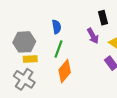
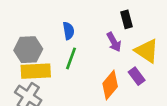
yellow rectangle: (30, 59) -> (36, 71), size x1.6
orange diamond: (65, 71) -> (110, 85), moved

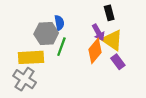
gray hexagon: (28, 50) -> (46, 34), moved
yellow triangle: (147, 51) -> (112, 40), moved
orange diamond: (110, 85) -> (95, 51), moved

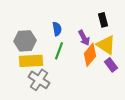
purple arrow: (98, 32) -> (84, 38), moved
gray hexagon: (46, 34) -> (25, 41), moved
gray cross: (25, 79) -> (39, 80), moved

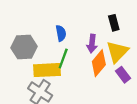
purple arrow: (84, 38) -> (92, 44), turned 35
yellow triangle: (106, 45) -> (117, 52), turned 40
yellow rectangle: (31, 61) -> (47, 70), moved

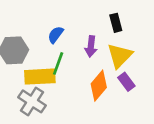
blue semicircle: (61, 33) -> (56, 35), turned -133
orange diamond: (99, 63) -> (99, 86), moved

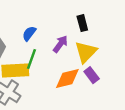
purple arrow: (91, 46) -> (60, 44), turned -150
orange diamond: (99, 86) -> (67, 79), turned 36

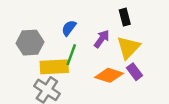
orange diamond: (67, 79) -> (109, 75), turned 32

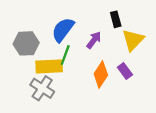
blue semicircle: (69, 28) -> (63, 30), size x1.6
yellow triangle: (128, 47) -> (133, 40), moved
orange diamond: (109, 75) -> (101, 74), turned -75

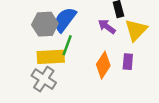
purple arrow: (94, 40) -> (107, 27), moved, turned -90
gray hexagon: (26, 43) -> (45, 24), moved
purple rectangle: (125, 71) -> (128, 62), turned 42

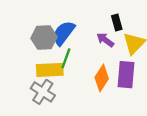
purple rectangle: (128, 62) -> (126, 75), size x1.6

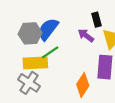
green line: (66, 58) -> (50, 52), turned 36
orange diamond: (102, 78) -> (83, 85), moved

